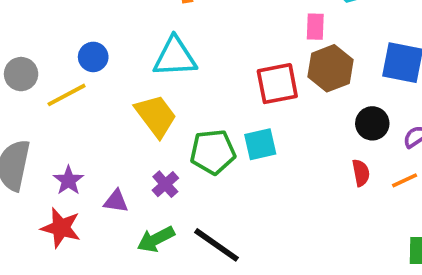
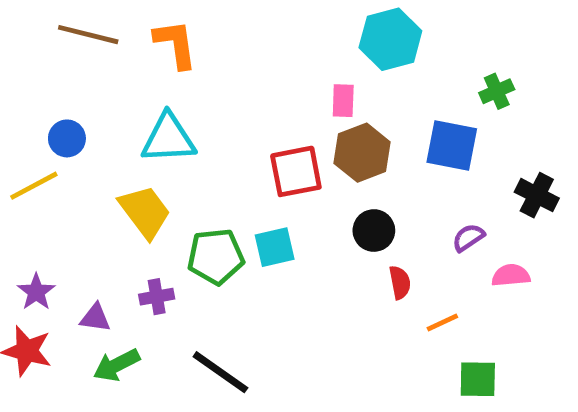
black circle: (372, 123) -> (374, 231), moved
orange line: (405, 180) -> (442, 323), moved
purple cross: (165, 184) -> (157, 297), turned 32
green arrow: (156, 239) -> (117, 365), moved

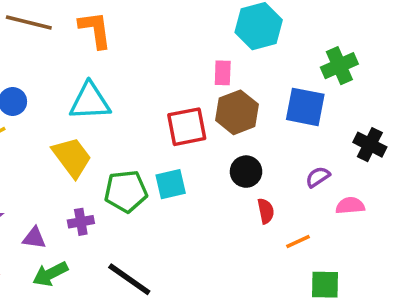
green cross: (497, 91) -> (339, 66), size x1.4

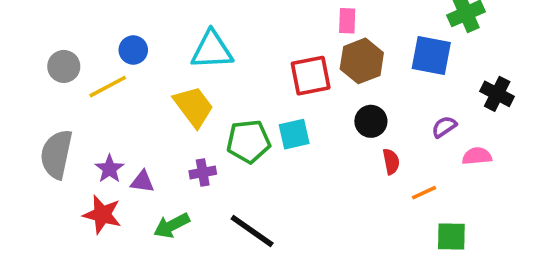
purple triangle: (34, 238) -> (142, 182), moved

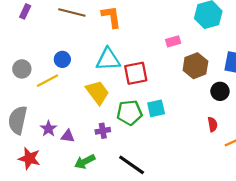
pink rectangle: (347, 21) -> (173, 41), moved, turned 72
red square: (311, 76) -> (136, 73), moved
black circle: (371, 121) -> (220, 91), moved
red star: (102, 215) -> (29, 158), moved

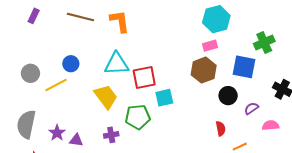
pink rectangle: (173, 41) -> (210, 46), moved
cyan square: (156, 108) -> (164, 98), moved

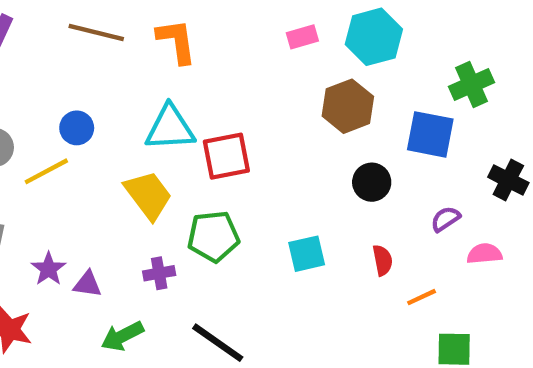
pink rectangle: (210, 46) -> (302, 37), moved
brown hexagon: (204, 70) -> (348, 106), moved
black circle: (228, 96) -> (372, 182), moved
cyan square: (164, 98) -> (307, 254), moved

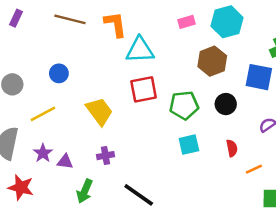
cyan triangle: (170, 128) -> (140, 50), moved
yellow line: (46, 171) -> (43, 114), moved
green pentagon: (213, 236) -> (184, 105), moved
green arrow: (122, 336) -> (85, 191), turned -40

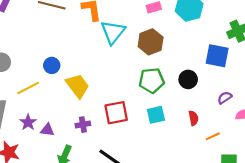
cyan triangle: (140, 50) -> (113, 32), turned -48
brown hexagon: (212, 61) -> (151, 42), moved
blue circle: (59, 73) -> (52, 65), moved
red square: (144, 89) -> (116, 113), moved

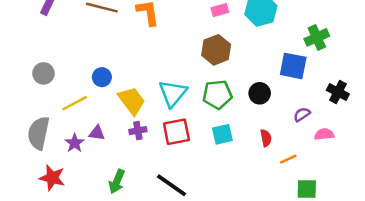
cyan triangle: (113, 32) -> (173, 93), moved
purple cross: (83, 125) -> (138, 131), moved
purple triangle: (47, 130) -> (97, 133), moved

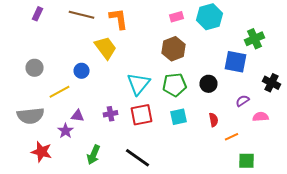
yellow trapezoid: (132, 101) -> (106, 48), moved
gray semicircle: (39, 133) -> (30, 116), turned -108
purple star: (75, 143) -> (66, 131), moved

